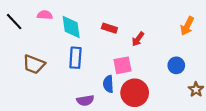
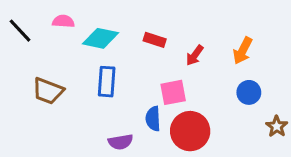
orange arrow: (187, 26) -> (243, 51), moved
cyan diamond: (71, 27) -> (100, 38), turned -70

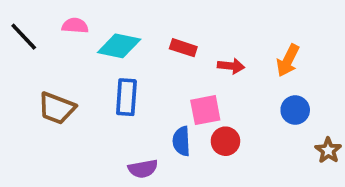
red arrow: (195, 55) -> (231, 66), turned -120
red circle: (190, 131) -> (225, 141), moved, size x0.6

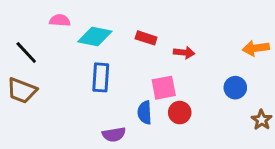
black line: (24, 37) -> (26, 53), moved
orange arrow: (288, 60) -> (256, 48), moved, turned 55
brown trapezoid: (57, 108) -> (22, 91), moved

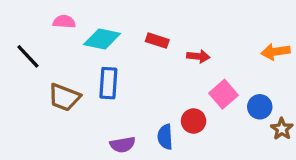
pink square: (164, 88) -> (223, 94), moved, turned -30
blue circle: (235, 88) -> (260, 107), moved
brown trapezoid: (22, 91) -> (64, 97), moved
blue semicircle: (145, 113) -> (165, 137), moved

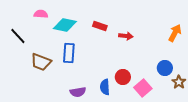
orange arrow: (276, 52) -> (175, 33), turned 126
pink square: (223, 94) -> (143, 88), moved

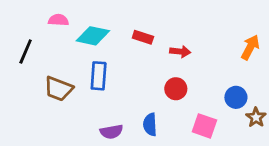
black line: (18, 36) -> (26, 52), turned 66
red circle: (123, 77) -> (176, 89), moved
pink square: (143, 88) -> (204, 126), turned -30

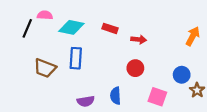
black line: (26, 52) -> (27, 28), moved

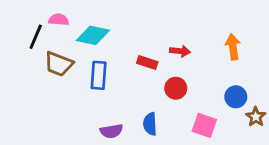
red rectangle: (110, 28) -> (147, 62), moved
orange arrow: (193, 36) -> (233, 47), moved, turned -36
brown trapezoid: (45, 68) -> (59, 64), moved

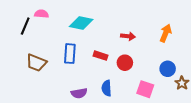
cyan diamond: (93, 35) -> (81, 23), moved
orange arrow: (233, 47) -> (166, 33), turned 30
red rectangle: (147, 62) -> (100, 56), moved
brown trapezoid: (59, 64) -> (36, 63), moved

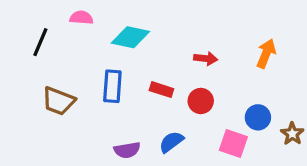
pink semicircle: (41, 14) -> (81, 18), moved
blue circle: (168, 69) -> (258, 117), moved
blue semicircle: (107, 88) -> (171, 142), turned 56

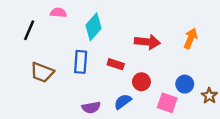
cyan diamond: (130, 37) -> (93, 27), turned -60
red arrow: (206, 58) -> (147, 42), size x1.5
red circle: (201, 101) -> (141, 82), moved

